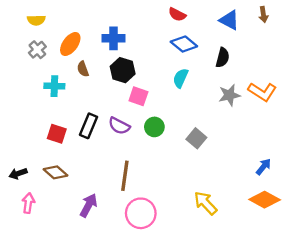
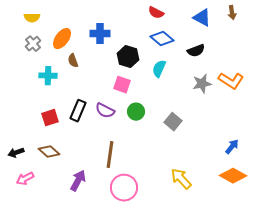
black semicircle: (223, 58) -> (196, 51), turned 54
black hexagon: (123, 70) -> (128, 57), moved
red square: (57, 134) -> (50, 118), turned -36
pink arrow: (28, 203) -> (25, 179), turned -126

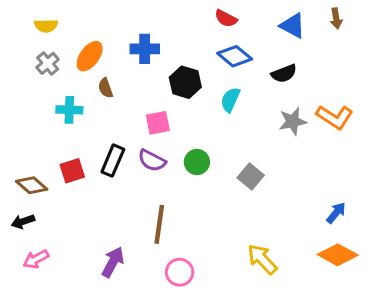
pink square: (122, 85) -> (158, 123), moved, turned -30
brown diamond: (49, 152) -> (32, 185), moved
pink circle: (124, 188) -> (180, 272), size x0.7

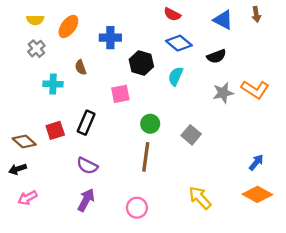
orange ellipse: (90, 56) -> (68, 27), moved
purple semicircle: (152, 161) -> (87, 166), moved
brown line: (159, 224) -> (146, 157), moved

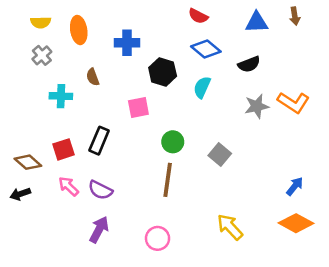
blue triangle: (223, 20) -> (257, 22), turned -30
orange ellipse: (68, 27) -> (79, 30), turned -45
pink arrow: (28, 198) -> (69, 186), moved, turned 72

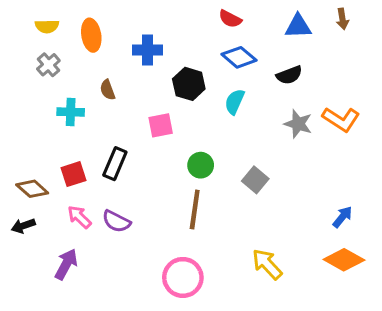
gray star: (257, 106) -> (298, 124), turned 30
purple arrow: (99, 229) -> (66, 264), moved
pink circle: (158, 238) -> (183, 277), size x1.4

